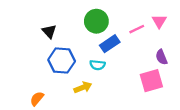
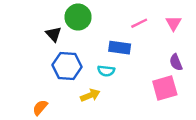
green circle: (96, 21) -> (78, 17), moved
pink line: (137, 29) -> (139, 23), moved
blue rectangle: (110, 44) -> (120, 48), turned 42

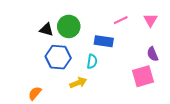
green circle: (78, 17) -> (69, 26), moved
black triangle: (54, 34) -> (46, 30), turned -32
cyan semicircle: (106, 71) -> (92, 61), turned -88

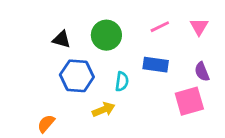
green circle: (69, 26) -> (106, 35), moved
blue rectangle: (104, 41) -> (156, 65), moved

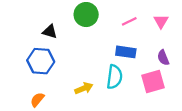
green circle: (106, 35) -> (86, 15), moved
blue hexagon: (77, 76) -> (41, 61), moved
cyan semicircle: (122, 81) -> (114, 77), moved, size x1.5

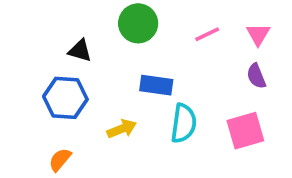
blue rectangle: (126, 52) -> (156, 85), moved
purple semicircle: (163, 58) -> (256, 76), moved
yellow arrow: (84, 88) -> (122, 129), moved

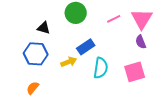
pink triangle: (258, 34) -> (142, 19), size x1.6
blue rectangle: (156, 85) -> (86, 47), turned -42
yellow arrow: (122, 129) -> (69, 62), moved

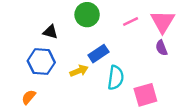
pink square: (135, 72) -> (145, 95), moved
orange semicircle: (33, 88) -> (29, 97), moved

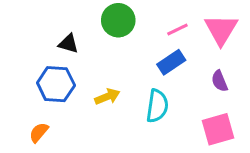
purple semicircle: (161, 48) -> (220, 81), moved
blue rectangle: (98, 54) -> (171, 62), moved
pink square: (145, 95) -> (218, 129), moved

